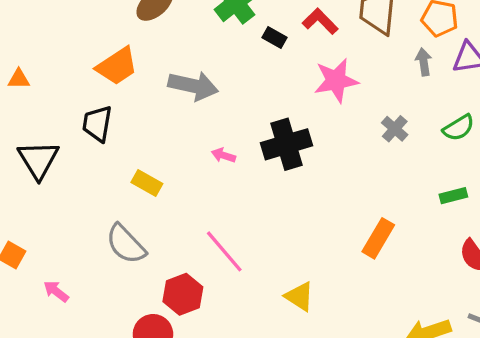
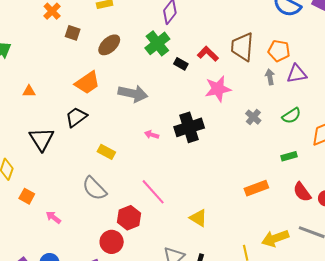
black trapezoid: (97, 124) -> (76, 117), turned 45
orange rectangle: (378, 238) -> (256, 188), moved, turned 40

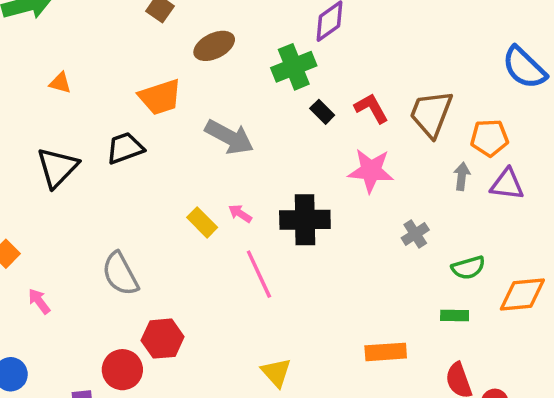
orange pentagon: (279, 51) -> (489, 138), turned -30
green semicircle: (291, 116) -> (468, 268), moved
yellow rectangle: (106, 152) -> (202, 222), moved
pink line: (153, 192) -> (259, 274), moved

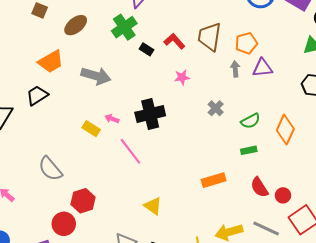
pink star: (371, 171) -> (182, 77), size x0.6
orange diamond: (522, 295) -> (285, 130), turned -48

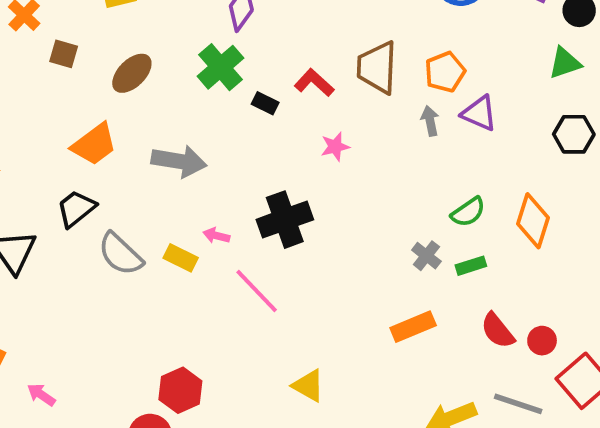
purple triangle: (262, 68) -> (479, 113), turned 35
gray cross: (216, 108) -> (426, 256), moved
gray semicircle: (50, 169) -> (120, 254), moved

